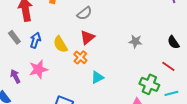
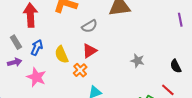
pink star: (38, 69) -> (36, 77), turned 30
purple arrow: (15, 76) -> (15, 62), moved, turned 96

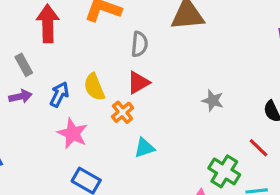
gray semicircle: (89, 26) -> (139, 44), turned -56
blue arrow: (37, 48) -> (59, 94), moved
pink star: (36, 77) -> (73, 133), moved

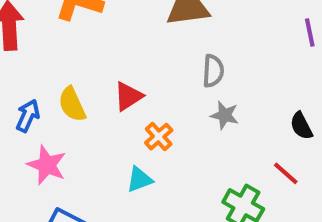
gray semicircle: (139, 44) -> (213, 71), moved
orange cross: (122, 112) -> (159, 137), moved

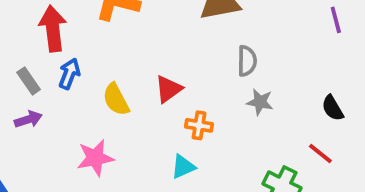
blue arrow: (28, 116) -> (69, 74), moved
orange cross: (159, 137) -> (199, 125), turned -36
pink star: (47, 165) -> (95, 158), turned -30

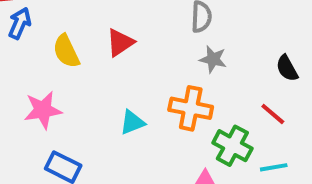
orange cross: (199, 125) -> (191, 108), moved, size x1.5

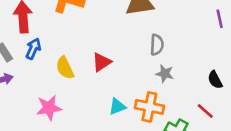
cyan triangle: (132, 122) -> (117, 106), moved

